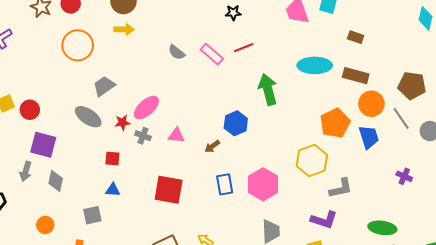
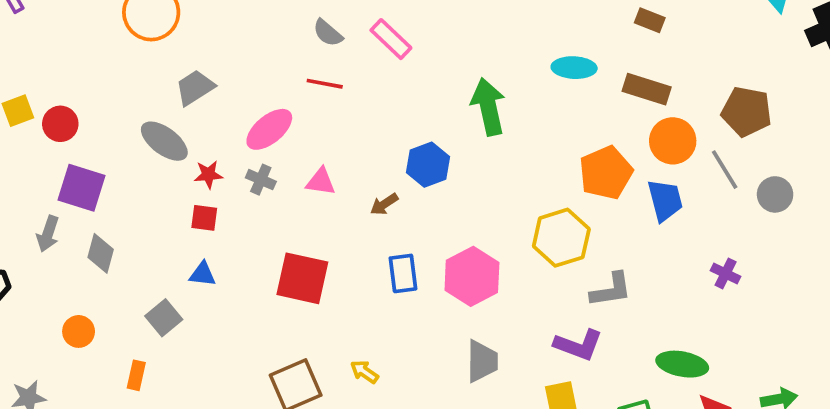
red line: (244, 48) -> (325, 84), moved, turned 30
cyan ellipse: (315, 65) -> (574, 68), size x0.7
red star: (122, 123) -> (208, 175), moved
gray square: (92, 215) -> (164, 318), turned -30

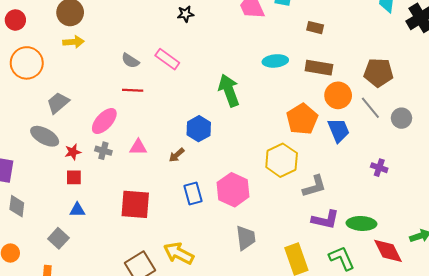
purple L-shape: (578, 345) -> (325, 220), moved
yellow arrow: (364, 372) -> (179, 253), size x1.8

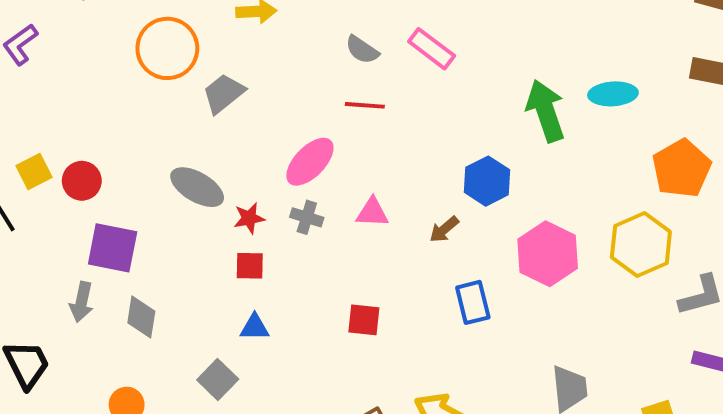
cyan ellipse: (275, 61) -> (613, 94), moved
gray trapezoid: (58, 103) -> (224, 93), moved
pink hexagon: (233, 190) -> (548, 254), moved
red square: (135, 204) -> (364, 320), size x0.6

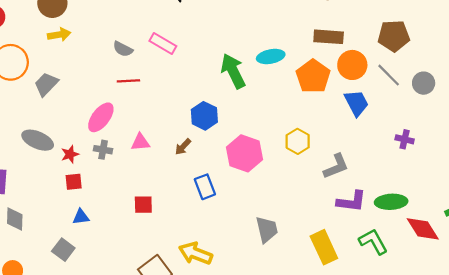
orange pentagon: (682, 168) -> (313, 76), moved
yellow hexagon: (641, 244) -> (298, 141), size x0.7

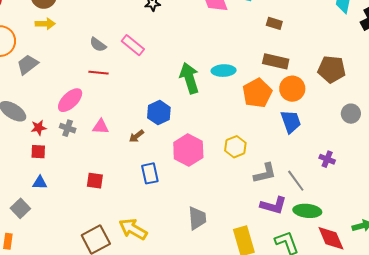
gray line: (389, 75) -> (296, 181), moved

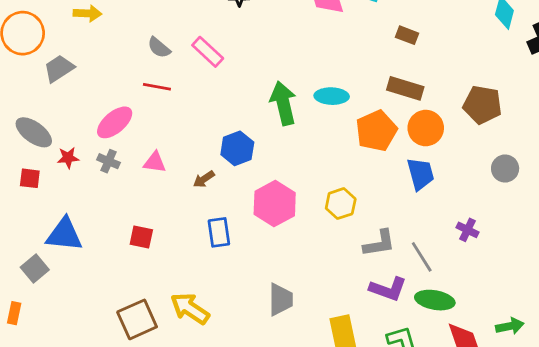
red square: (38, 152) -> (30, 178), moved
blue triangle: (40, 183) -> (64, 235), size x1.8

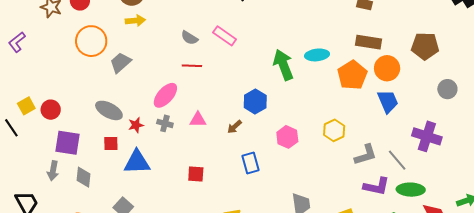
pink hexagon: (275, 204) -> (287, 137), size x0.7
purple cross: (468, 230) -> (427, 136), size x1.8
blue triangle: (64, 235) -> (137, 162), moved

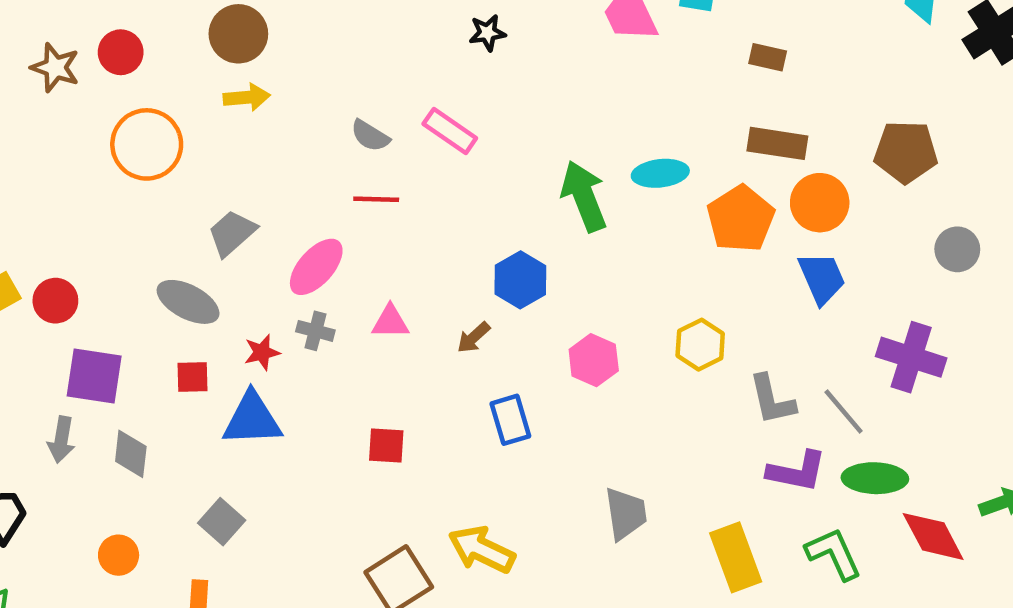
gray trapezoid: (120, 63) -> (232, 233), moved
red star: (136, 125) -> (262, 352), moved
gray L-shape: (366, 155) -> (772, 400), turned 95

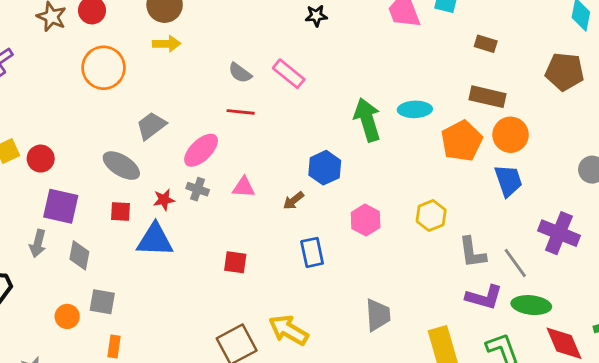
brown pentagon: (906, 152) -> (565, 72), moved
gray square: (222, 522) -> (102, 302), moved, turned -36

